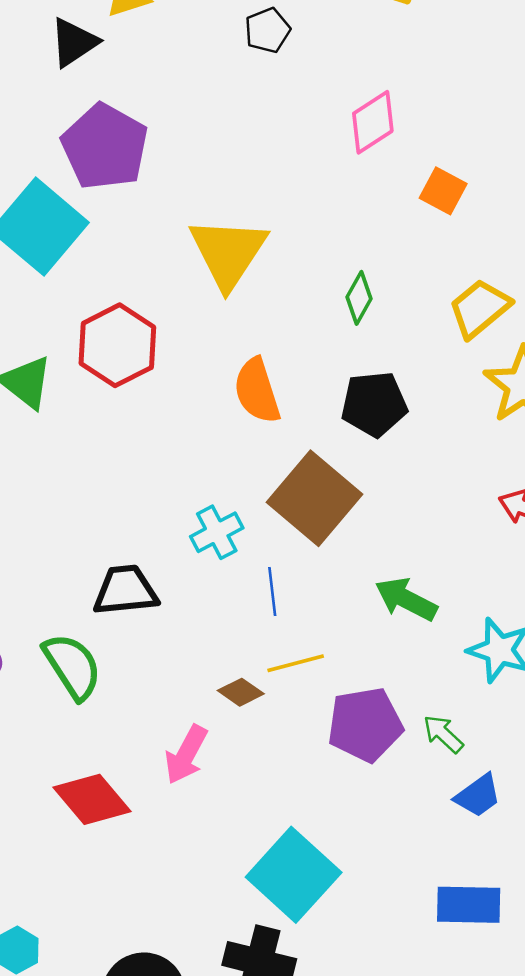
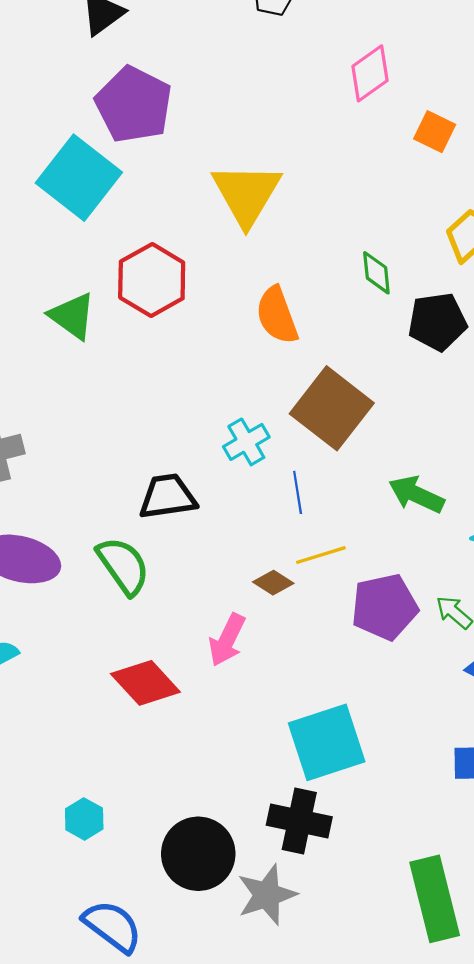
green diamond: (359, 298) -> (376, 273), moved, turned -33
black pentagon: (374, 404) -> (437, 322), moved
cyan square: (294, 875) -> (327, 742), turned 32

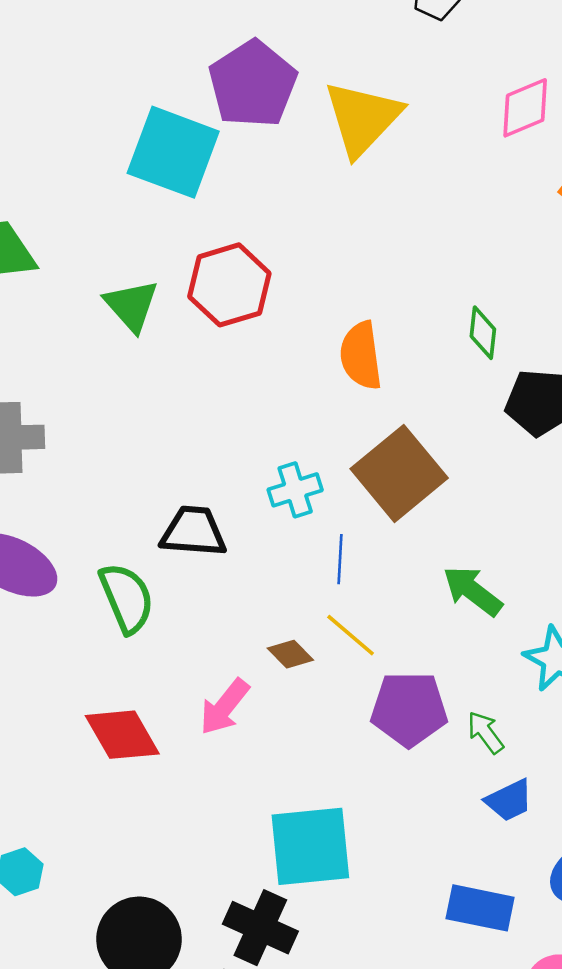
cyan square: (79, 178) -> (173, 152), turned -30
yellow triangle: (246, 194) -> (362, 118), moved
yellow line: (321, 555) -> (351, 635), turned 45

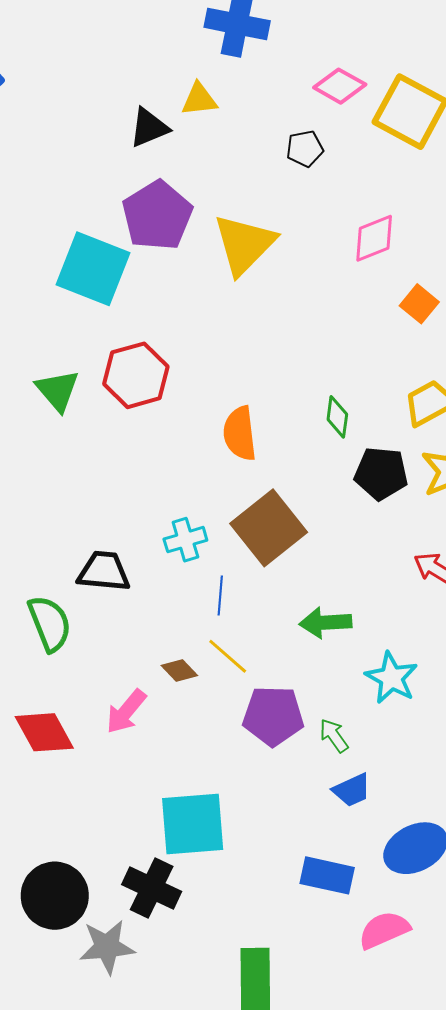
green arrow: (473, 591) -> (326, 623), turned -42

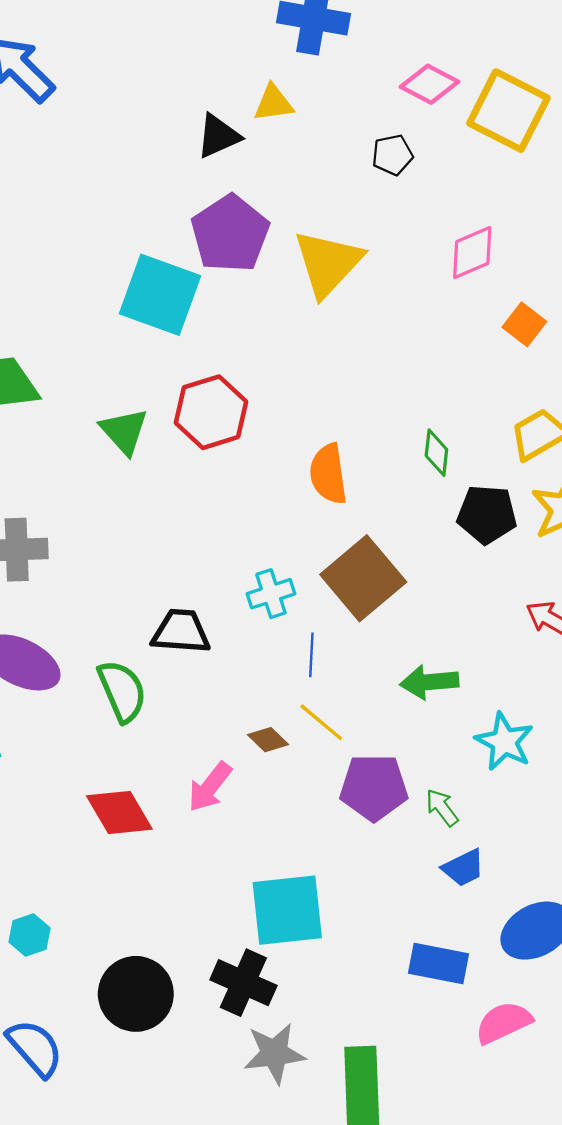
gray star: (107, 947) -> (274, 1053), moved

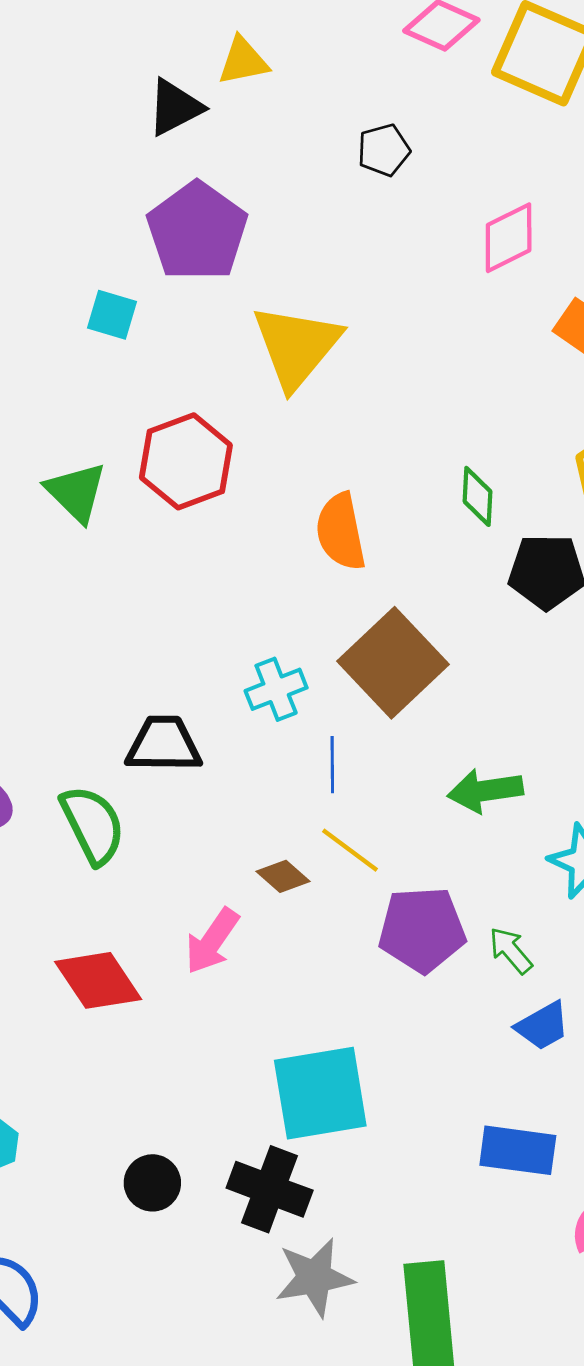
black pentagon: (392, 155) -> (384, 150), moved
yellow triangle: (328, 263) -> (297, 346), moved
cyan square: (160, 295) -> (112, 315), size x0.5
black circle: (136, 994) -> (152, 1183), moved, size x0.6

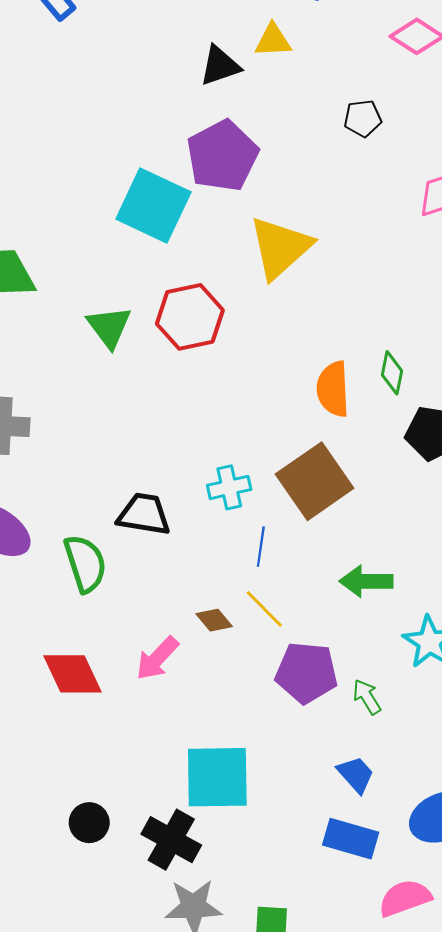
cyan square: (112, 315) -> (153, 206), size x2.0
orange semicircle: (341, 532) -> (333, 389), moved
blue trapezoid: (543, 1026) -> (356, 775), moved, turned -111

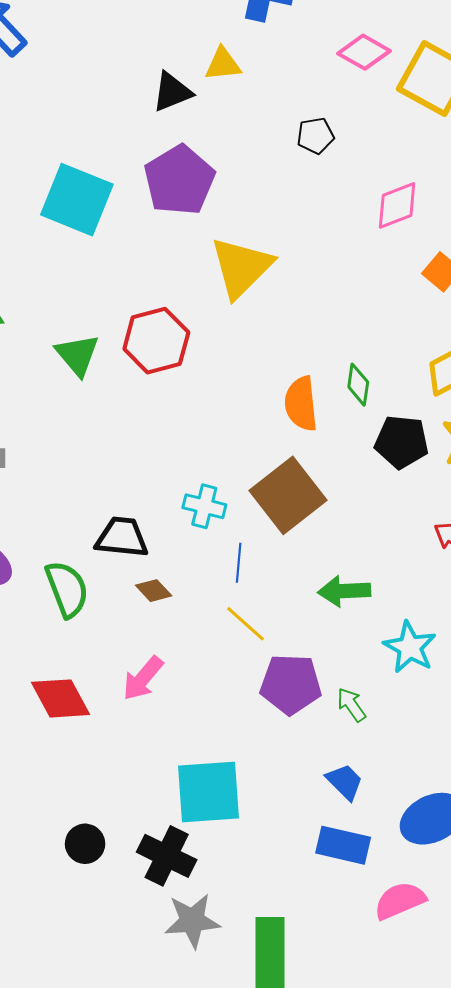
cyan square: (153, 206) -> (77, 200), moved
cyan cross: (229, 487) -> (204, 506), turned 30
brown diamond: (214, 620) -> (154, 591), moved

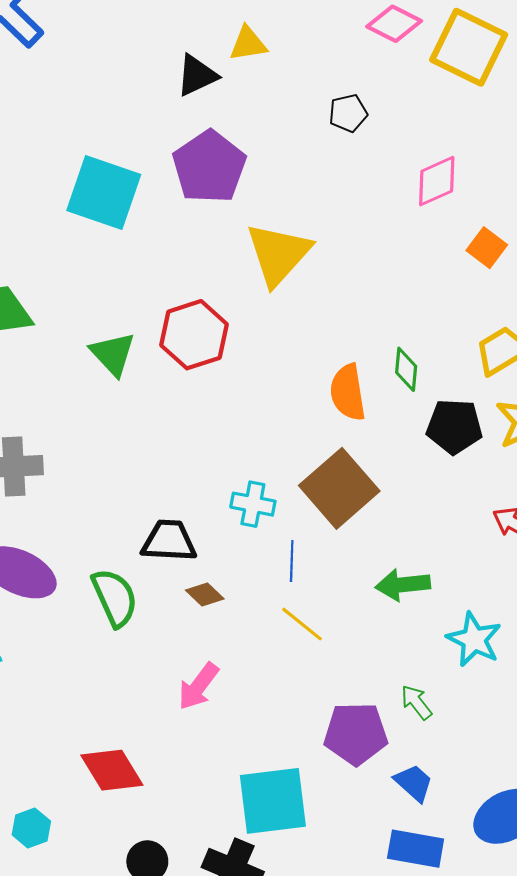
purple pentagon: (291, 684) -> (356, 734), moved
red diamond: (60, 698) -> (112, 770), moved

